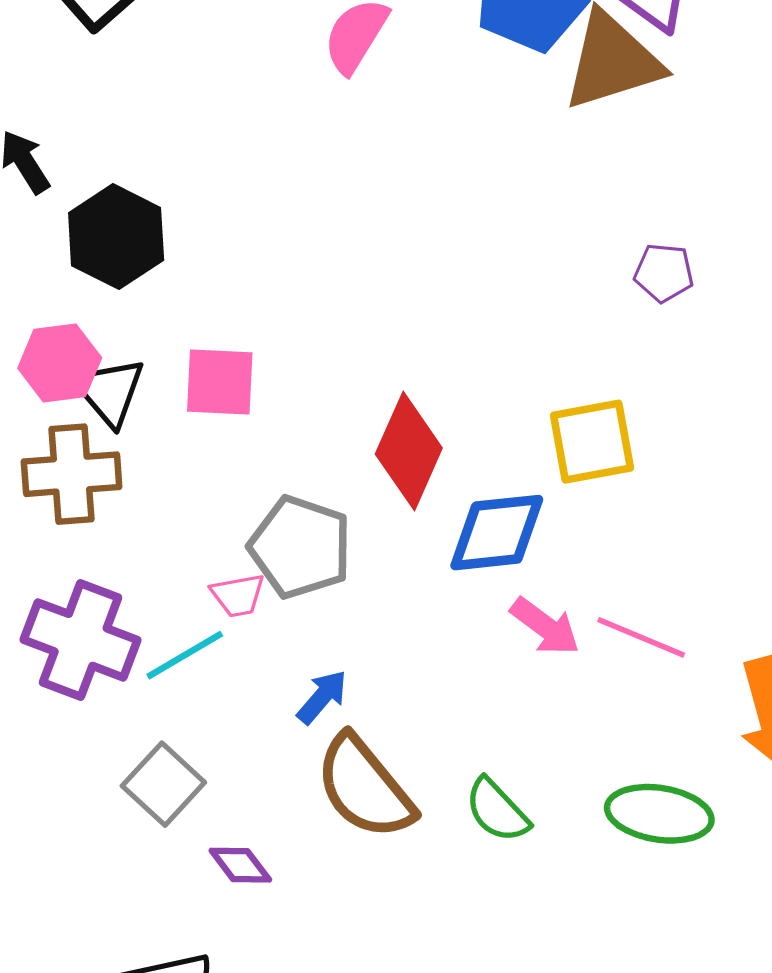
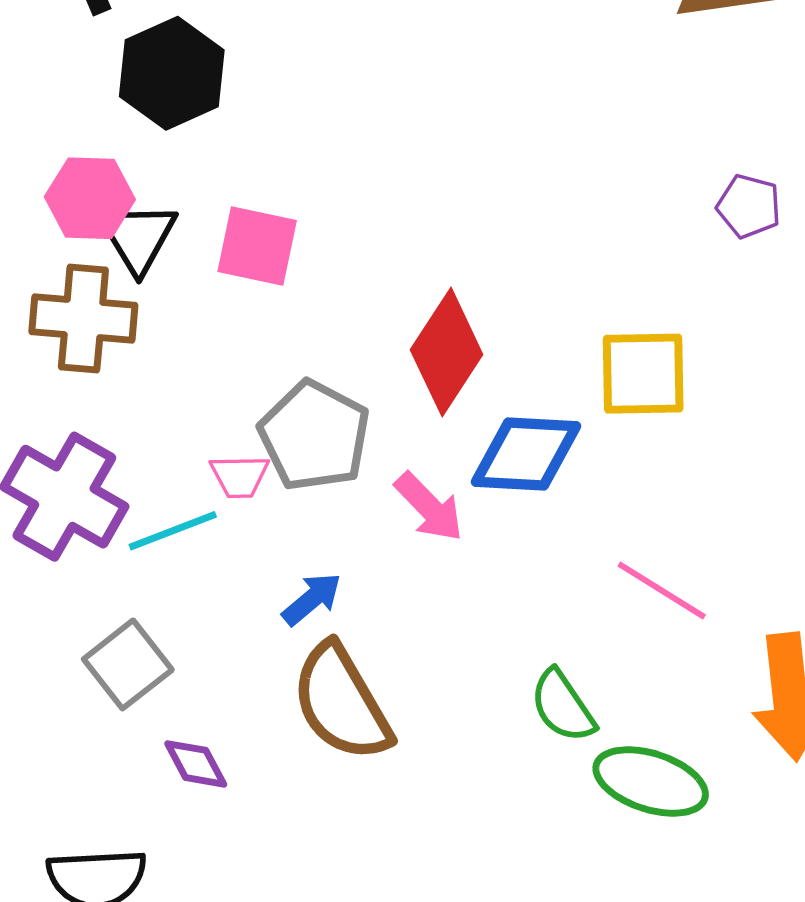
pink arrow: (545, 626) -> (429, 507), moved
green semicircle: (497, 810) -> (563, 706), moved

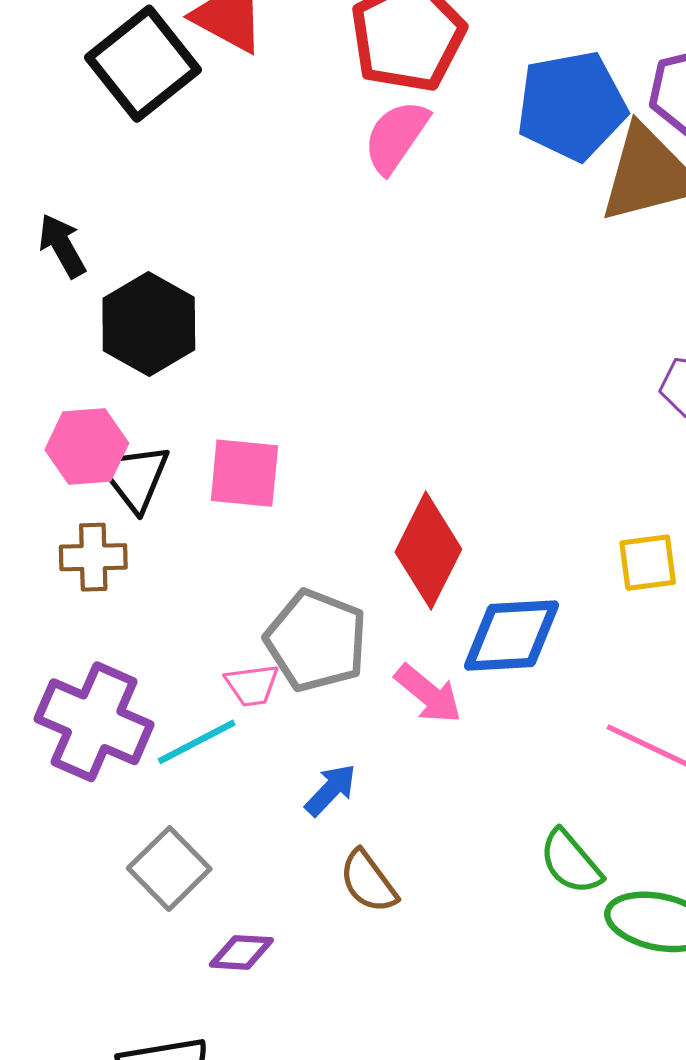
brown cross: (83, 319) -> (93, 557), size x0.7
yellow square: (643, 374) -> (648, 563), moved, size x0.7
brown semicircle: (341, 703) -> (368, 881), size x0.6
purple diamond: (196, 764) -> (241, 952), turned -52

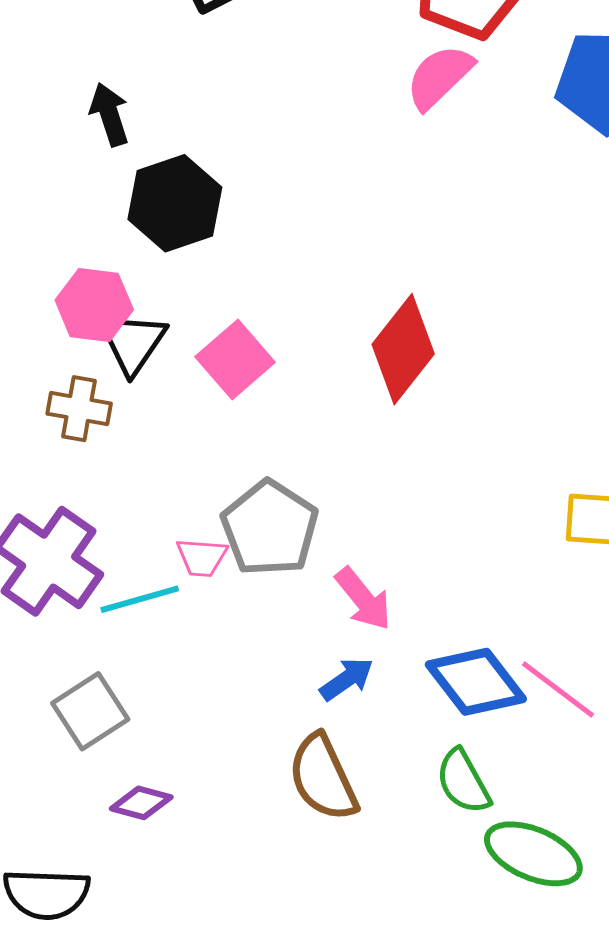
pink square: (244, 473) -> (235, 359), turned 32
red diamond: (428, 551) -> (403, 349), moved
blue diamond: (511, 636) -> (476, 682), moved, turned 44
blue arrow: (331, 790) -> (347, 679), moved
brown semicircle: (368, 881) -> (323, 778), moved, size x1.4

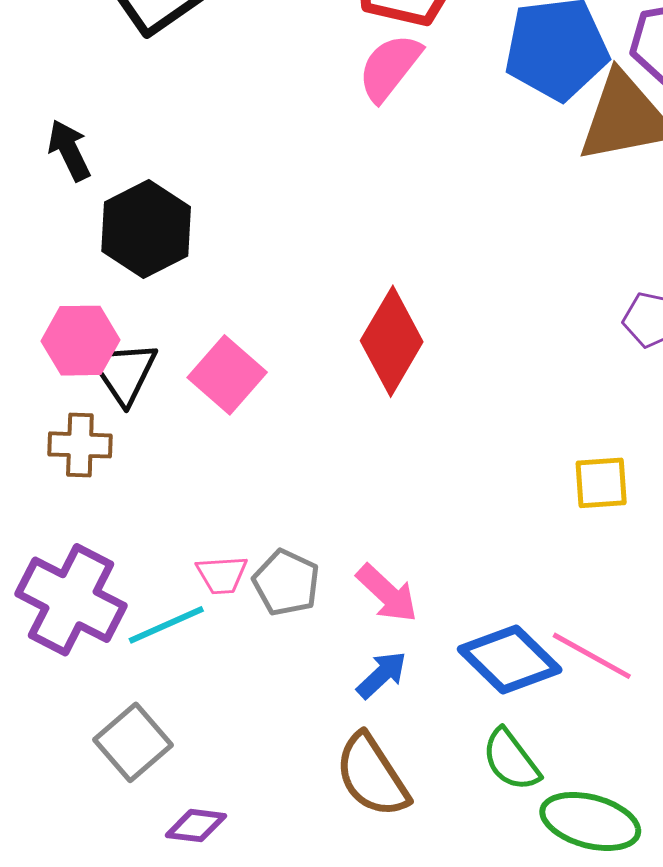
gray pentagon: (270, 528) -> (286, 583), moved, size x0.7

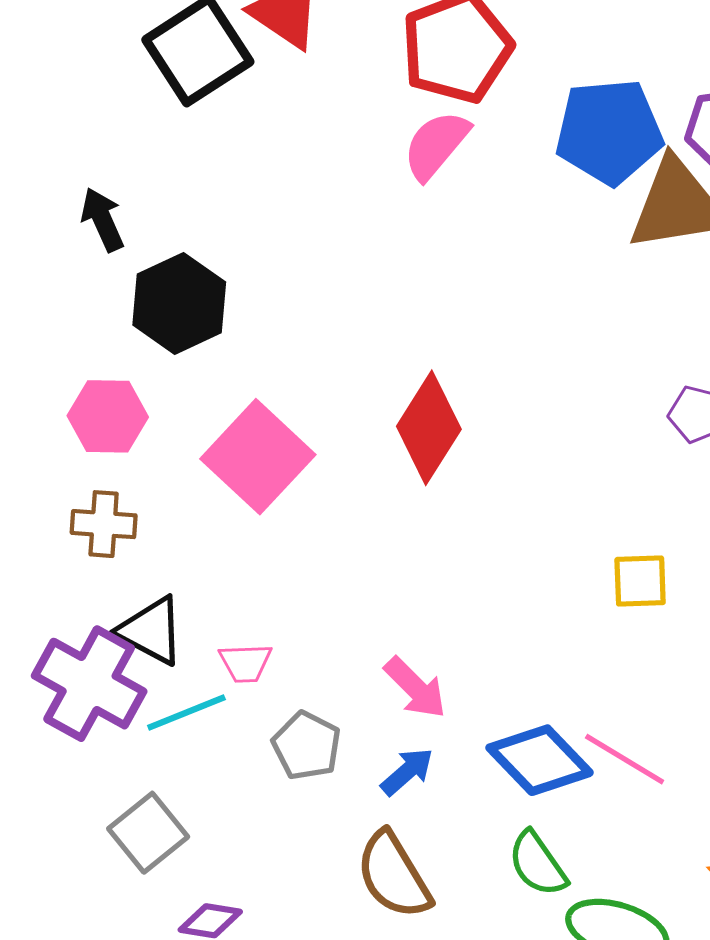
black triangle: (124, 372) -> (151, 631), moved, turned -30
pink square: (227, 375) -> (258, 457), size x1.4
gray pentagon: (286, 583) -> (307, 746), moved

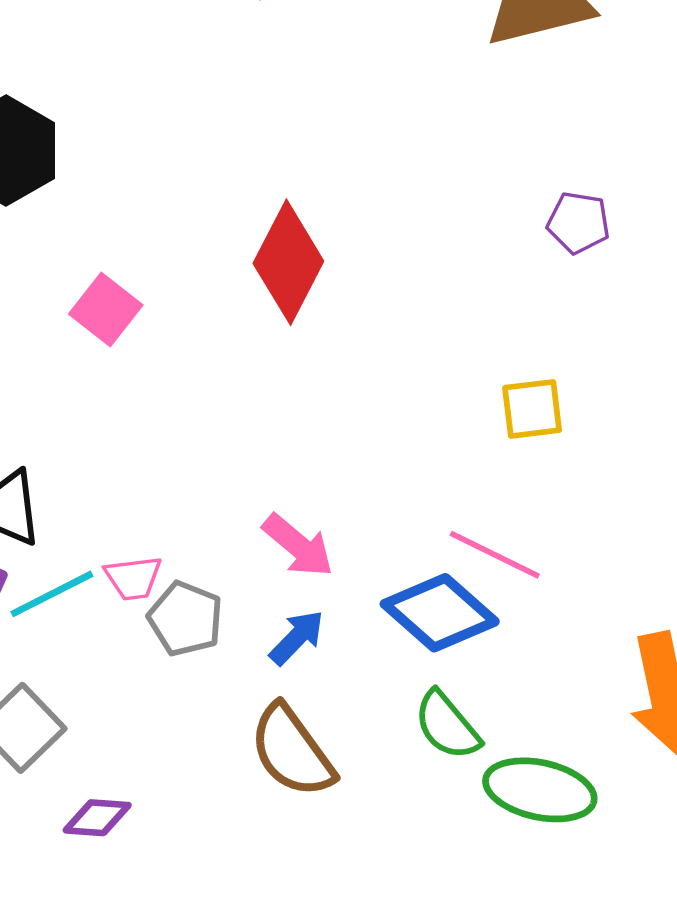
pink square: (258, 457) -> (106, 310), size x0.6
pink trapezoid: (245, 663) -> (133, 578), moved
pink line: (625, 759) -> (495, 555), moved

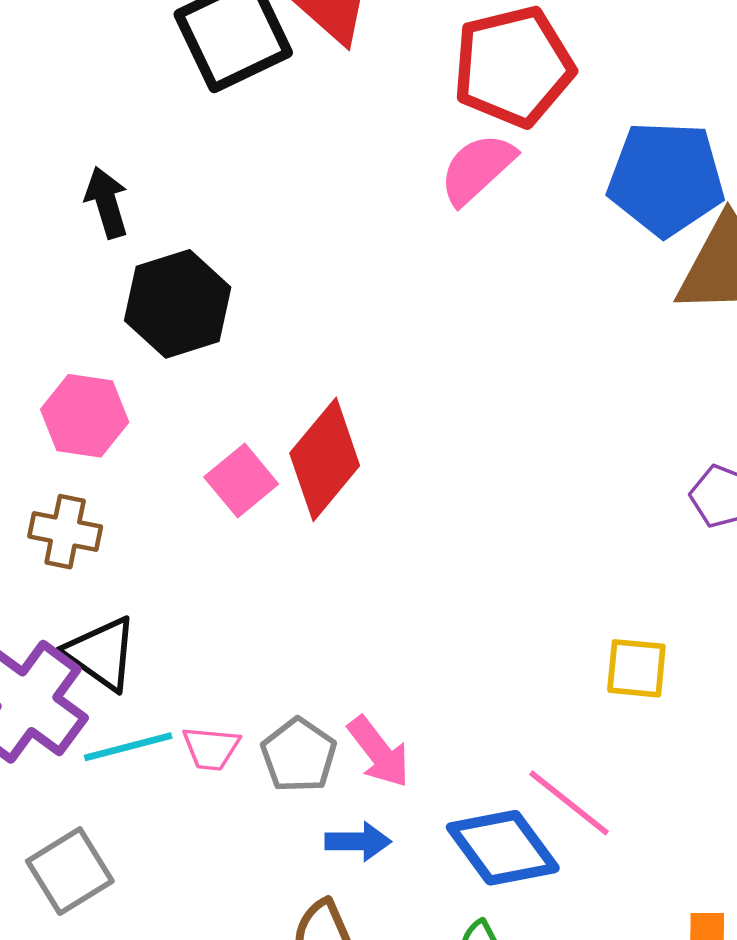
red diamond: (288, 262) -> (325, 459), moved
gray pentagon: (185, 619) -> (299, 755), moved
blue arrow: (297, 637) -> (358, 841), turned 34

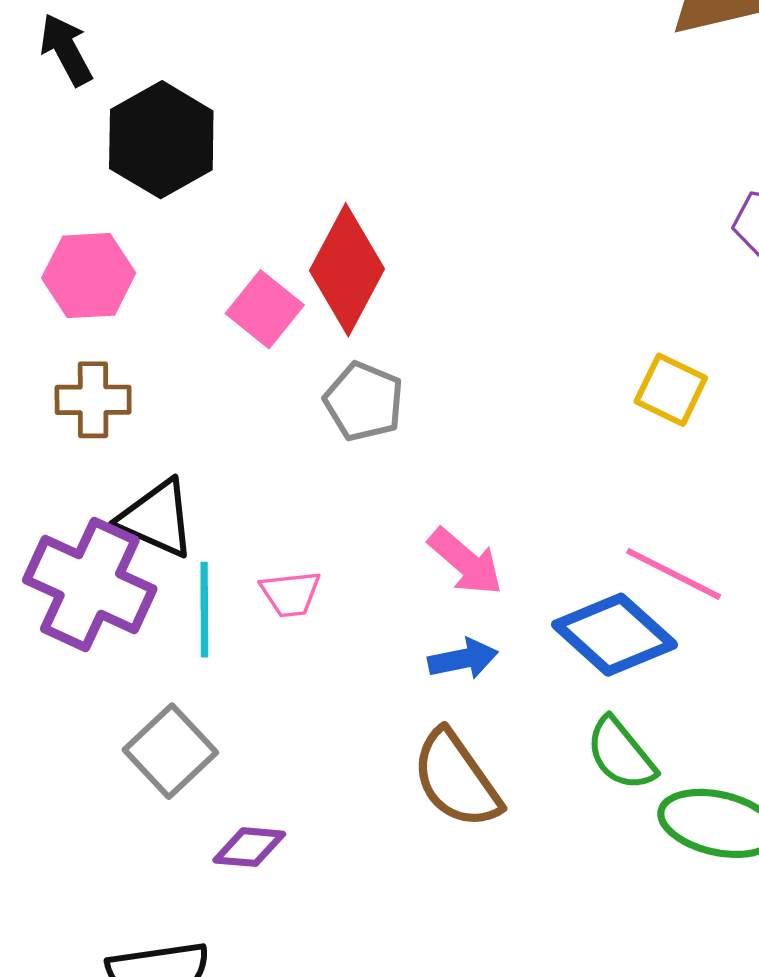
yellow square: (636, 668) -> (671, 390), moved, turned 32
cyan line: (128, 747) -> (204, 610), turned -64
gray pentagon: (299, 755) -> (364, 401), moved

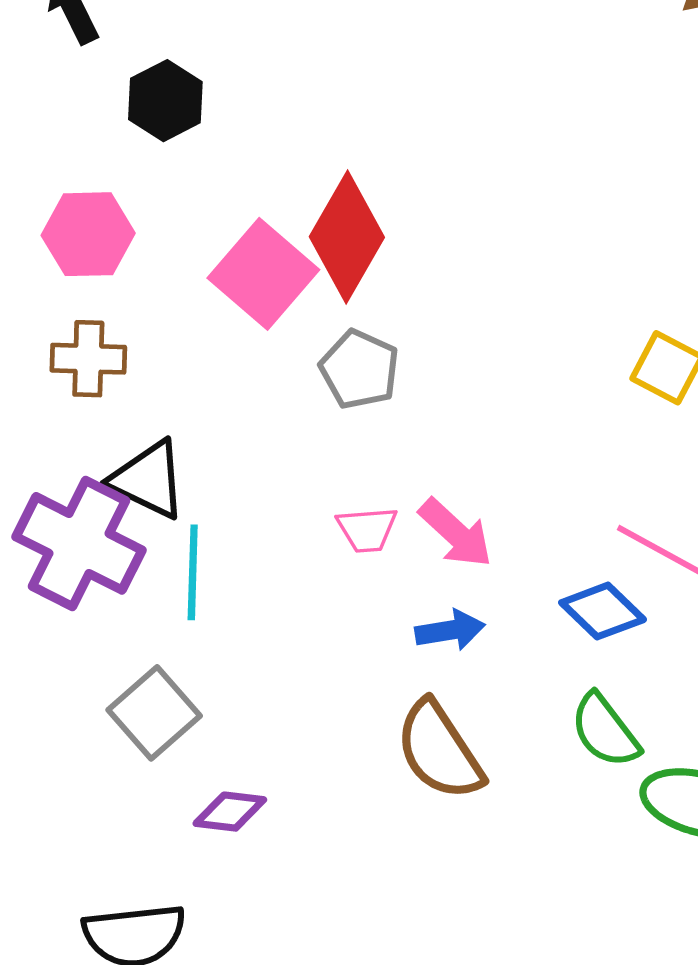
black hexagon: (161, 140) -> (165, 101), size x0.7
pink square: (265, 309) -> (263, 274), size x1.4
pink trapezoid: (291, 594) -> (367, 529), moved
blue diamond: (615, 635) -> (603, 611), size x0.7

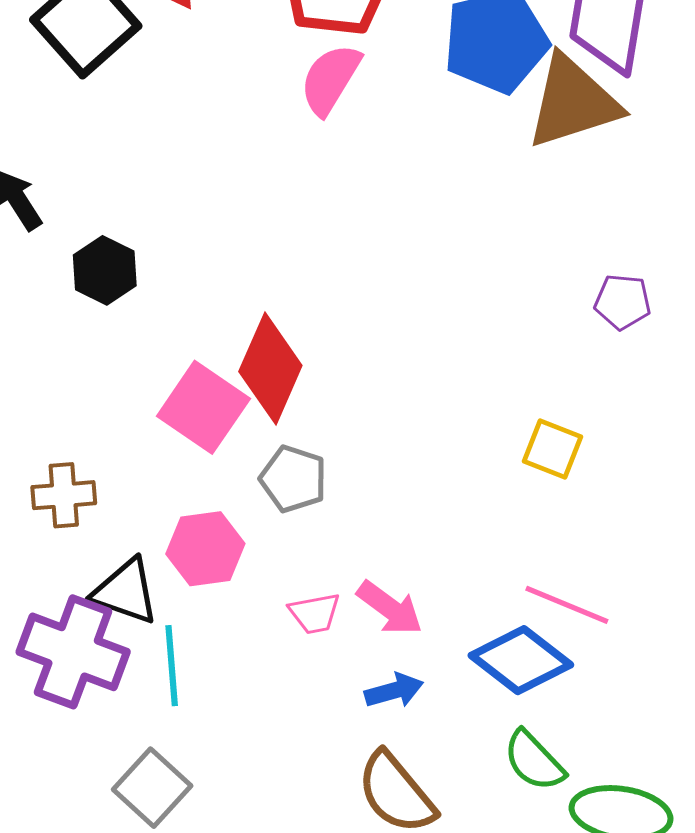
pink hexagon: (88, 234) -> (205, 549), moved
blue diamond: (603, 611) -> (521, 660), size x1.4

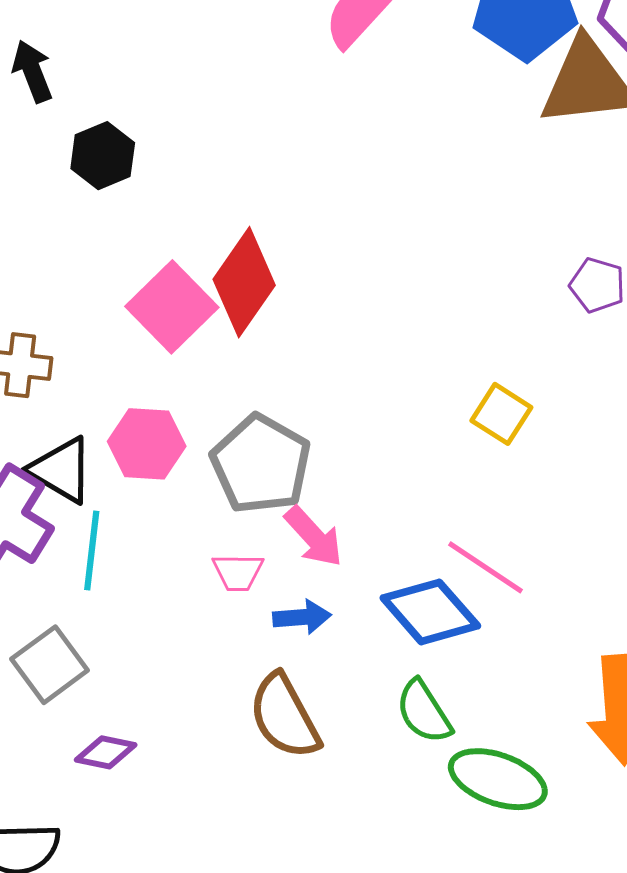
gray pentagon: (293, 479) -> (261, 464), moved, size x1.5
pink trapezoid: (315, 613) -> (238, 572), moved

